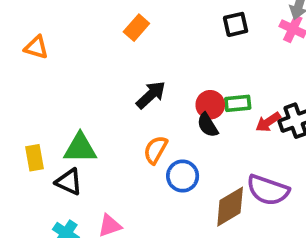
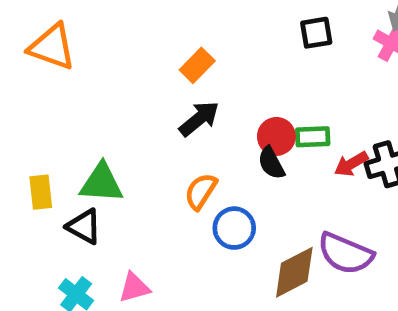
orange rectangle: (136, 28) -> (197, 65), moved
orange triangle: (36, 47) -> (52, 47), size x1.5

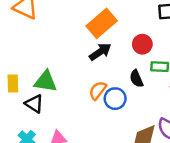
orange rectangle: (197, 65) -> (102, 23), size x1.6
red circle: (276, 136) -> (142, 44), moved
blue circle: (234, 228) -> (115, 99), moved

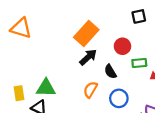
black semicircle: (136, 79) -> (110, 72), moved
blue circle: (115, 99) -> (119, 98), moved

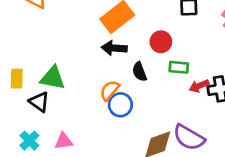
black arrow: (88, 57) -> (114, 48), turned -144
blue circle: (119, 98) -> (120, 105), moved

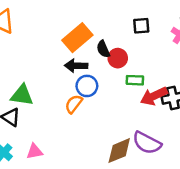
black semicircle: (139, 72) -> (103, 49), moved
red arrow: (199, 86) -> (154, 96), size x1.5
blue circle: (120, 105) -> (87, 86), moved

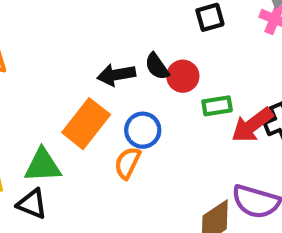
orange rectangle: (77, 38) -> (86, 124), moved
black arrow: (76, 66) -> (116, 75), moved

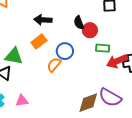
black arrow: (116, 75) -> (43, 20), moved
orange rectangle: (86, 124) -> (39, 41), size x0.7

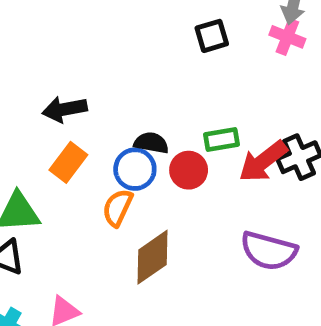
black semicircle: (79, 23) -> (151, 143), moved, turned 136
red circle: (90, 30) -> (189, 170), moved
brown diamond: (88, 103) -> (153, 257), moved

